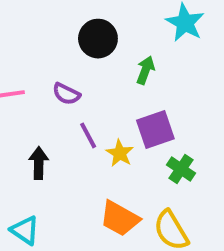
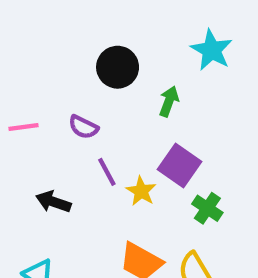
purple square: (155, 129) -> (180, 165), turned -36
black arrow: (39, 163) -> (53, 202), turned -72

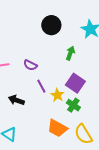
black circle: (118, 67) -> (51, 25), moved
green cross: (207, 208) -> (73, 105), moved

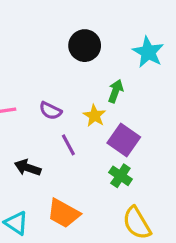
yellow star: (57, 95) -> (94, 116), moved
orange trapezoid: (57, 128) -> (64, 213), moved

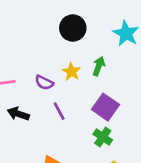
yellow star: (94, 116) -> (71, 72), moved
black arrow: (28, 168) -> (18, 114), moved

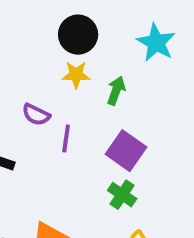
yellow star: (71, 72) -> (76, 75), moved, turned -30
purple line: (59, 111) -> (66, 139), moved, turned 36

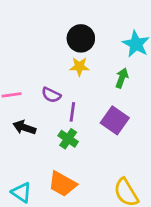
green arrow: (116, 91) -> (122, 78), moved
green cross: (122, 195) -> (68, 139), moved

